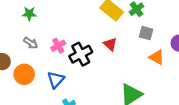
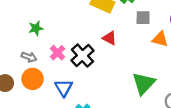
green star: (29, 14) -> (36, 28), moved
orange circle: (24, 74) -> (33, 79), moved

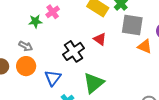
gray square: (143, 18) -> (132, 25), size x1.6
pink cross: (58, 53) -> (53, 12), moved
green triangle: (144, 83) -> (94, 83), moved

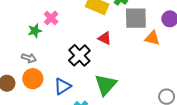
blue triangle: (53, 78) -> (62, 86), turned 30

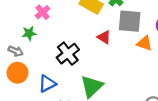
green star: (35, 31) -> (29, 33), moved
red triangle: (105, 38) -> (104, 37), moved

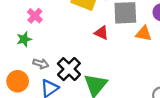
gray arrow: (16, 51) -> (41, 64), moved
black cross: (68, 54) -> (69, 69), moved

